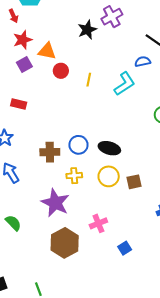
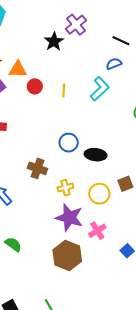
blue circle: (78, 145) -> (69, 143), moved
brown cross: (50, 152) -> (37, 168), turned 30
yellow circle: (109, 176) -> (99, 194), moved
purple star: (55, 203) -> (69, 218), moved

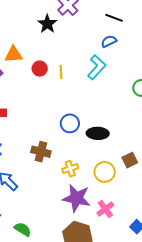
red circle: (35, 86) -> (40, 69), moved

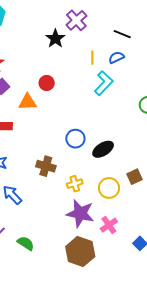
orange triangle: (14, 54) -> (28, 102), moved
yellow line: (61, 72) -> (92, 58), moved
black ellipse: (98, 133) -> (103, 149), turned -35

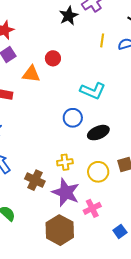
cyan L-shape: (104, 83) -> (93, 91), moved, turned 60
brown cross: (46, 166) -> (35, 180), moved

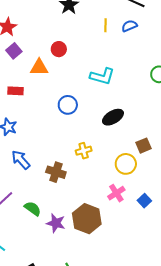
blue circle: (73, 118) -> (68, 105), moved
yellow circle: (98, 172) -> (126, 164), moved
purple star: (66, 192) -> (56, 223), moved, size x0.7
blue square: (120, 231) -> (144, 201), moved

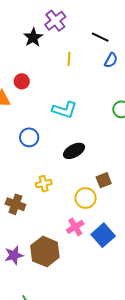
blue semicircle: (129, 26) -> (111, 60), moved, turned 140
blue square: (144, 201) -> (103, 235), size x1.6
purple star: (56, 223) -> (14, 255), turned -30

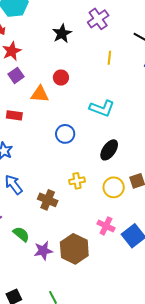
black star: (33, 37) -> (62, 33), moved
black ellipse: (74, 151) -> (109, 150), turned -30
yellow circle: (86, 198) -> (114, 187), moved
pink cross: (75, 227) -> (106, 226), turned -36

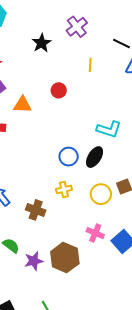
red circle: (61, 78) -> (59, 90), moved
cyan L-shape: (102, 108) -> (109, 129), moved
blue circle: (65, 134) -> (69, 157), moved

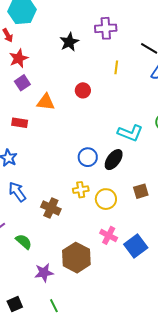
purple cross: (77, 27) -> (106, 28), turned 30
yellow circle: (101, 194) -> (106, 199), moved
purple star: (34, 261) -> (44, 273), moved

